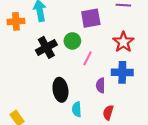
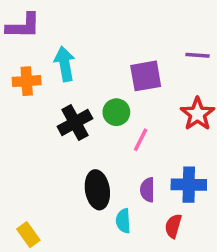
blue cross: (122, 72) -> (189, 185), moved
purple semicircle: (101, 85) -> (147, 190), moved

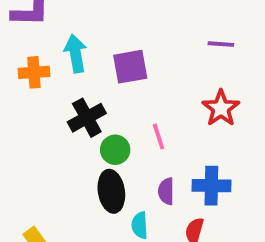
purple square: (146, 76) -> (130, 67), moved
green circle: (116, 112) -> (115, 150), moved
pink line: (141, 140) -> (159, 137), turned -45

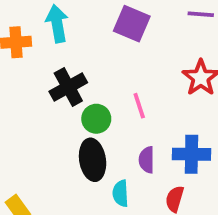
purple square: (130, 67) -> (132, 24), moved, turned 33

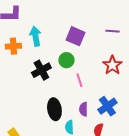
green circle: (96, 119) -> (66, 60), moved
blue cross: (191, 154) -> (107, 106), turned -36

